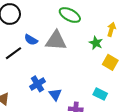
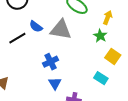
yellow arrow: (111, 29) -> (108, 18), moved
blue cross: (37, 84) -> (51, 62), moved
cyan rectangle: (100, 94) -> (101, 78), moved

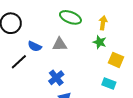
gray triangle: (61, 30) -> (60, 44), size x0.7

